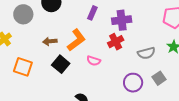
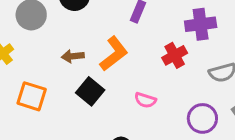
purple cross: (122, 20) -> (201, 24), moved
pink semicircle: (94, 61) -> (145, 100), moved

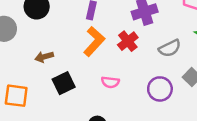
orange L-shape: (114, 54) -> (94, 41), moved
black square: (90, 91) -> (64, 83), turned 35

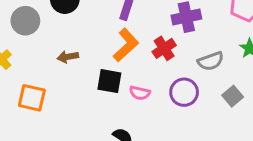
black square: (64, 83) -> (109, 81), moved, turned 30
purple circle: (160, 89) -> (184, 92), moved

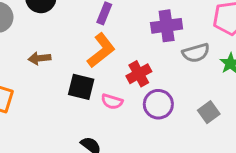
red cross: (164, 48) -> (139, 74), moved
gray semicircle: (211, 61) -> (196, 53), moved

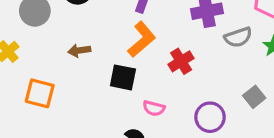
pink semicircle: (112, 102) -> (154, 108), moved
purple circle: (158, 104) -> (210, 117), moved

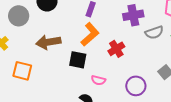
brown arrow: (79, 51) -> (48, 42), size x1.6

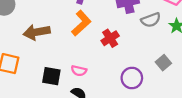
black square: (78, 60) -> (51, 76), moved
pink semicircle: (98, 80) -> (79, 71), moved

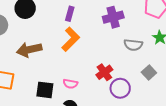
gray semicircle: (151, 20) -> (133, 45), moved, turned 30
red cross: (110, 38) -> (104, 72), moved

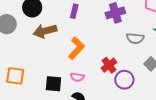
orange L-shape: (71, 39) -> (76, 48), moved
brown arrow: (29, 50) -> (45, 31), moved

